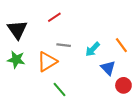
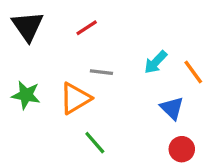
black triangle: (17, 30) -> (28, 26), moved
cyan arrow: (93, 49) -> (156, 62), moved
red circle: (123, 85) -> (182, 149), moved

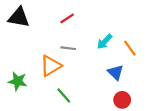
black triangle: (28, 26) -> (19, 17), turned -45
red line: (87, 28) -> (67, 18), moved
green star: (26, 95) -> (18, 81), moved

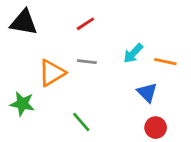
orange line: (130, 48) -> (165, 62), turned -42
orange triangle: (51, 66) -> (52, 73), moved

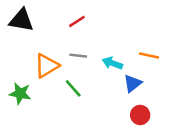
cyan arrow: (133, 53) -> (112, 63), moved, turned 66
blue triangle: (147, 93) -> (133, 83), turned 36
green line: (81, 122) -> (73, 88), moved

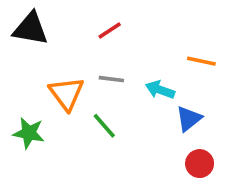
orange line: (149, 56) -> (201, 61), moved
orange triangle: (47, 66) -> (66, 93), turned -36

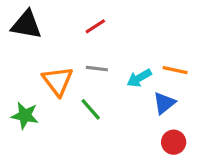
orange line: (201, 61) -> (175, 70), moved
cyan arrow: (160, 90) -> (139, 78), turned -50

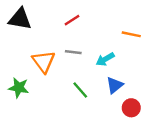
orange line: (175, 70) -> (131, 34), moved
blue triangle: (164, 103) -> (115, 85), moved
green line: (91, 109) -> (80, 90), moved

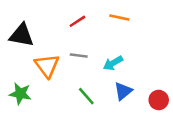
black triangle: (20, 19) -> (22, 35), moved
orange line: (131, 34) -> (119, 17), moved
red circle: (131, 108) -> (159, 100), moved

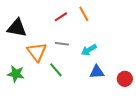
orange line: (119, 17) -> (84, 14), moved, turned 49
blue triangle: (123, 91) -> (97, 72), turned 35
green line: (86, 96) -> (56, 70), moved

